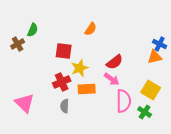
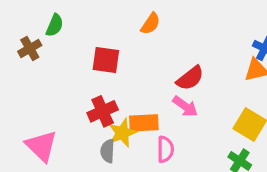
yellow star: (80, 68) -> (122, 133), moved
pink semicircle: (124, 101) -> (165, 149), moved, size x0.7

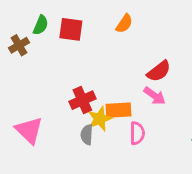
red square: (106, 60) -> (71, 29), moved

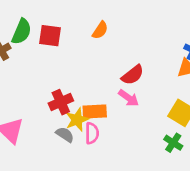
green semicircle: (41, 25) -> (22, 32), size x1.4
pink semicircle: (137, 133) -> (92, 133), moved
gray semicircle: (87, 135) -> (65, 135), turned 120

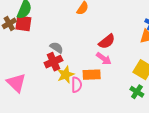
red square: (50, 36) -> (23, 23), moved
orange rectangle: (95, 112) -> (92, 75), moved
gray semicircle: (65, 135) -> (57, 48), moved

